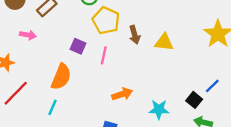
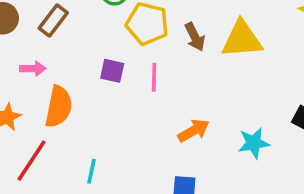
yellow triangle: (164, 42) -> (242, 39), size x1.4
orange semicircle: (61, 77) -> (59, 107), moved

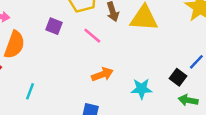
pink line: (154, 77) -> (92, 36), moved, turned -60

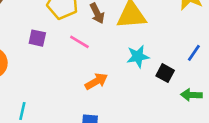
black square: (178, 77) -> (165, 73), moved
cyan star: (141, 89) -> (138, 56), moved

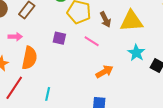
cyan star: (138, 56) -> (136, 53), turned -30

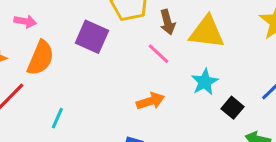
purple square: (59, 38) -> (92, 37), size x1.5
pink line: (92, 41) -> (158, 54), moved

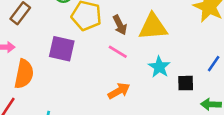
black square: (232, 108) -> (186, 83), turned -30

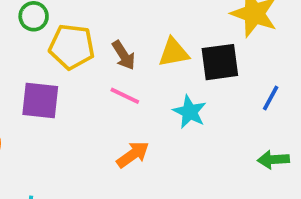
yellow triangle: (153, 27) -> (174, 52), size x0.7
black square: (186, 83) -> (220, 62), moved, size x1.5

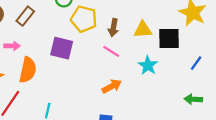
brown arrow: (124, 55) -> (113, 28), turned 36

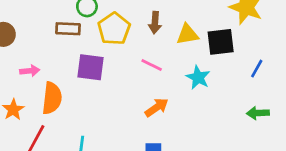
brown rectangle: (25, 16) -> (68, 29), moved, turned 60
yellow pentagon: (84, 19) -> (114, 29), turned 30
brown arrow: (113, 28) -> (155, 23), moved

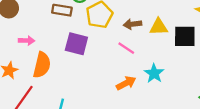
brown arrow: (155, 23) -> (132, 24), moved, turned 72
cyan star: (198, 77) -> (154, 73), moved

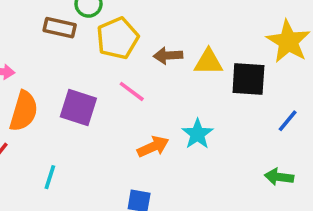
purple square: (76, 44) -> (78, 107), moved
pink line: (126, 48) -> (132, 91), moved

